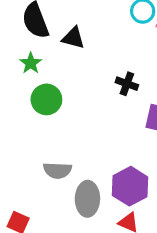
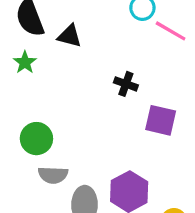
green circle: (46, 99) -> (36, 139), moved

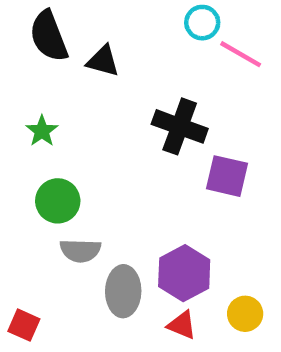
green star: (25, 62) -> (42, 131), moved
black cross: (126, 84) -> (180, 126), size x1.6

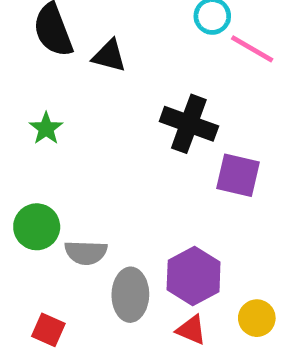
green circle: (58, 201) -> (37, 227), moved
red square: (24, 325) -> (48, 330), moved

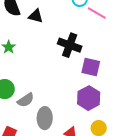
gray semicircle: (86, 253) -> (26, 100), turned -36
purple hexagon: (194, 276) -> (89, 98), moved

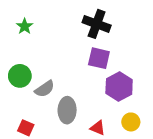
purple square: (91, 67) -> (99, 58), moved

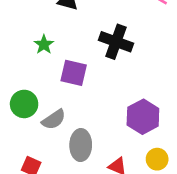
green star: (25, 26) -> (44, 45), moved
purple square: (99, 58) -> (74, 73), moved

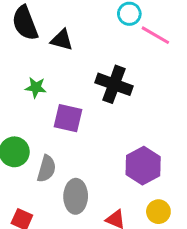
green star: (44, 45) -> (36, 87), turned -30
gray semicircle: (54, 120) -> (46, 169), turned -40

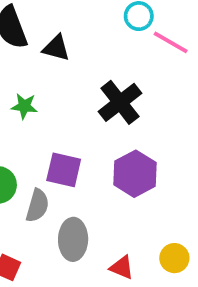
black cross: (114, 84) -> (120, 102), turned 32
purple square: (68, 118) -> (64, 170), moved
purple hexagon: (143, 166) -> (135, 174), moved

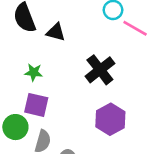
purple square: (64, 170) -> (36, 105), moved

